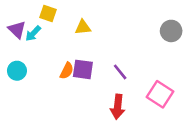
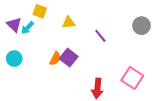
purple square: (83, 69) -> (69, 58), turned 30
purple line: (120, 72) -> (100, 36), moved

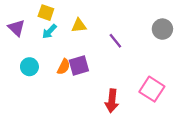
cyan arrow: (28, 28) -> (49, 31), moved
purple square: (69, 58) -> (79, 66), turned 36
cyan circle: (14, 59) -> (29, 67), moved

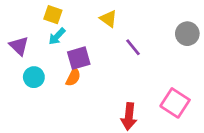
yellow triangle: (79, 26) -> (109, 19), moved, turned 42
purple triangle: (16, 28) -> (19, 46), moved
purple square: (79, 66) -> (79, 58), moved

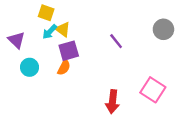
yellow triangle: (109, 19) -> (63, 29), moved

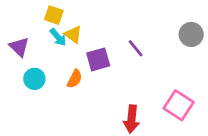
cyan arrow: (50, 32) -> (58, 37), turned -84
purple square: (69, 51) -> (98, 59), moved

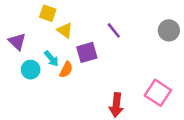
cyan arrow: (58, 37) -> (51, 59), moved
purple line: (136, 48) -> (114, 30), moved

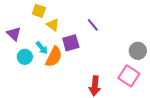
gray circle: (169, 30) -> (138, 51), moved
orange semicircle: (66, 70) -> (54, 57), size x1.5

